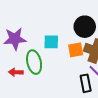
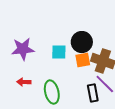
black circle: (85, 27) -> (82, 42), moved
green ellipse: (34, 62) -> (52, 92), moved

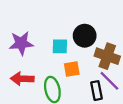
orange square: (83, 60) -> (72, 69), moved
red arrow: (24, 82) -> (22, 79), size x1.5

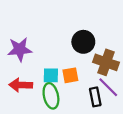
cyan square: (60, 46) -> (51, 75), moved

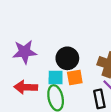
black circle: (83, 42) -> (67, 58), moved

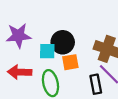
cyan square: (56, 78) -> (47, 51), moved

